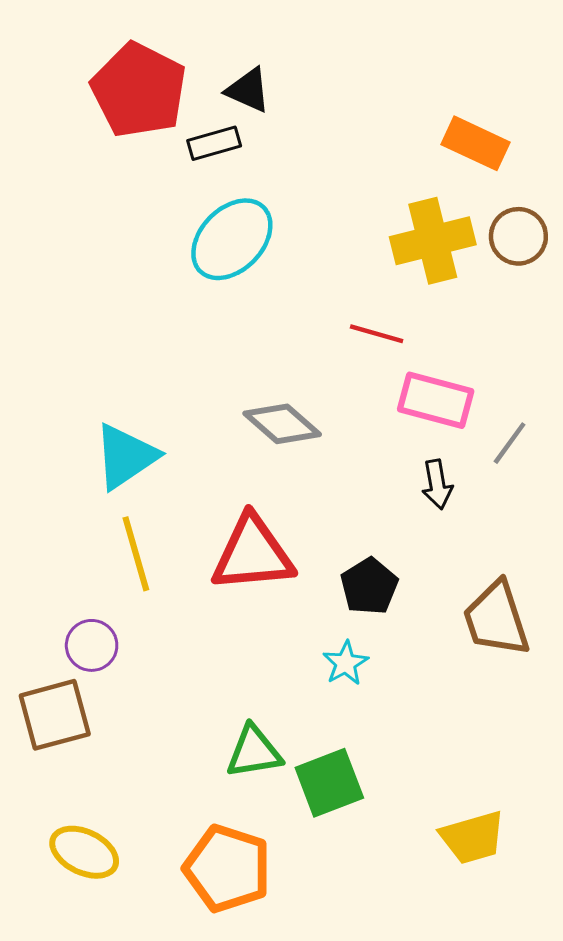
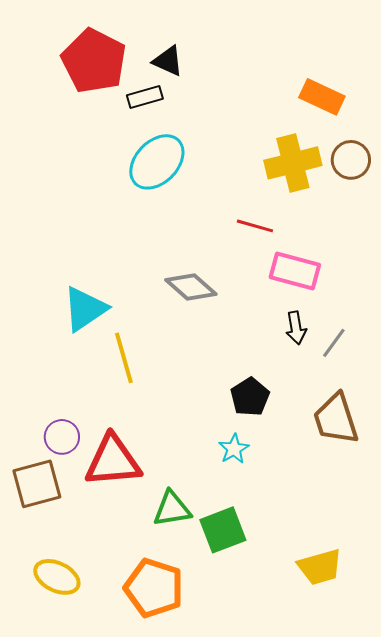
gray line: (510, 443) -> (334, 343), moved
yellow line: (136, 554) -> (124, 358), moved
red triangle: (253, 554) -> (113, 461), moved

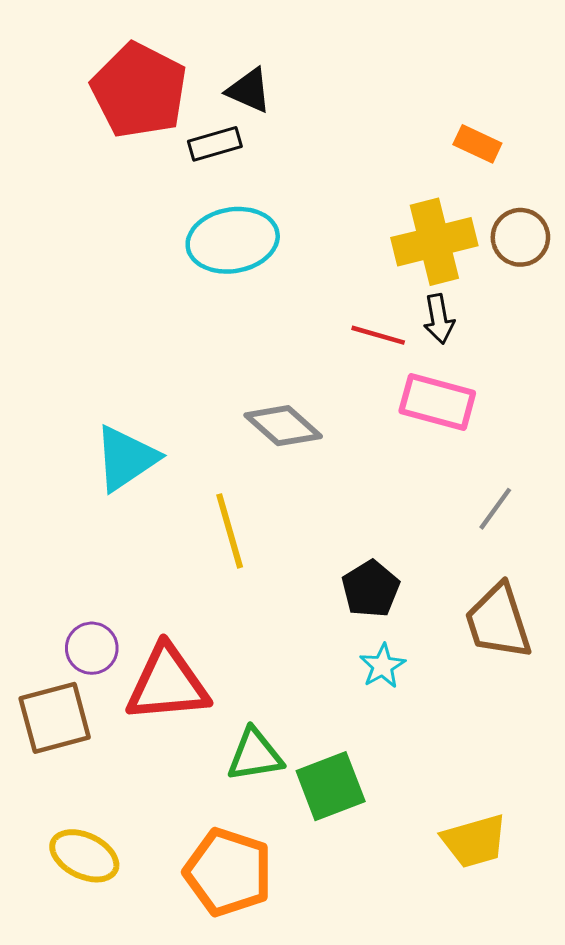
orange rectangle: (322, 97) -> (477, 144), size x0.7
cyan ellipse: (157, 162) -> (233, 240), turned 36
black arrow: (296, 328) -> (439, 319), moved
yellow line: (124, 358) -> (230, 531), moved
cyan star: (234, 449) -> (382, 666), moved

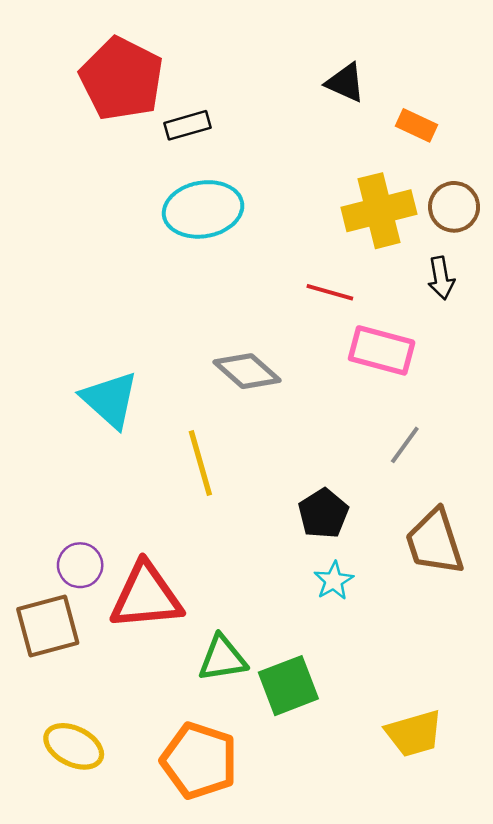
black triangle: (249, 90) -> (345, 83), moved
black arrow: (439, 319) -> (441, 278), moved
cyan triangle: (126, 458) -> (110, 400), turned -44
gray line: (495, 509) -> (405, 445), moved

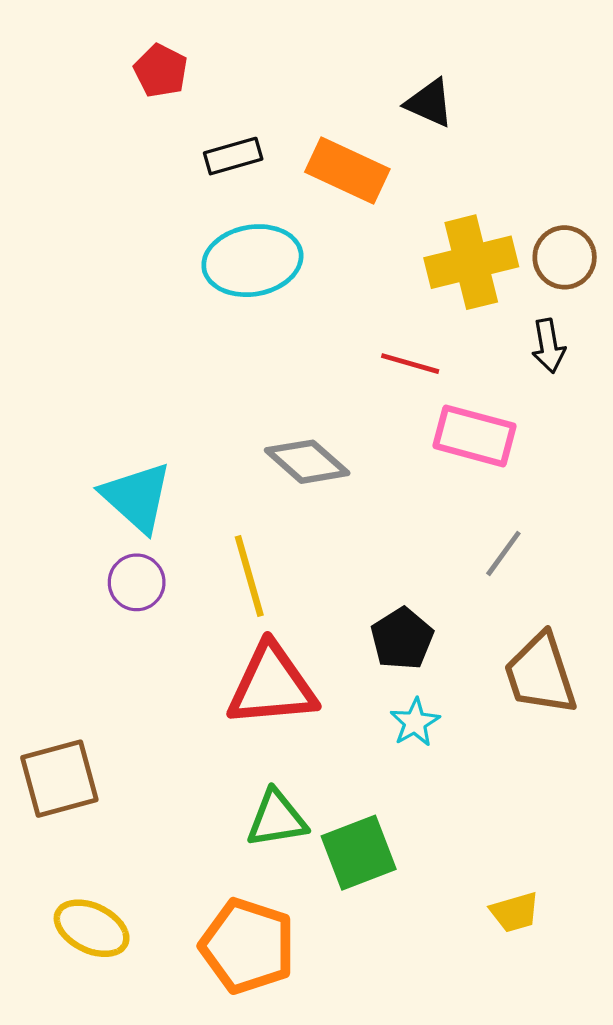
red pentagon: (122, 79) -> (161, 71), moved, size x0.5
orange rectangle: (417, 125) -> (347, 171), moved, size x1.6
purple circle: (80, 565) -> (137, 582), moved
red triangle: (146, 596) -> (272, 685), moved
yellow trapezoid: (414, 733) -> (515, 912), size x0.7

